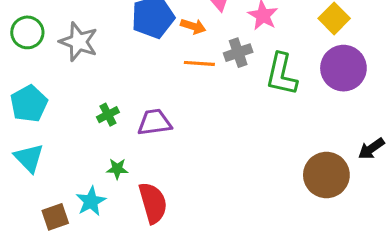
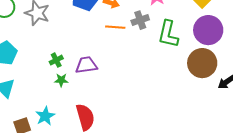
green star: (117, 169) -> (61, 80), moved
brown circle: (326, 175) -> (202, 63), moved

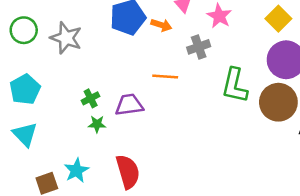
orange line: (115, 27) -> (165, 76), moved
green L-shape: (168, 34) -> (235, 85), moved

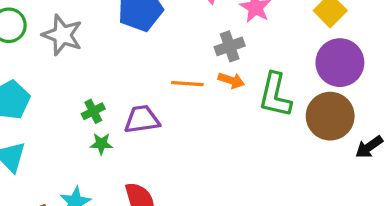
orange arrow: (161, 25) -> (231, 80), moved

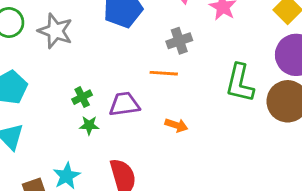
gray cross: (230, 46) -> (179, 41), moved
orange arrow: (231, 80) -> (176, 125), moved

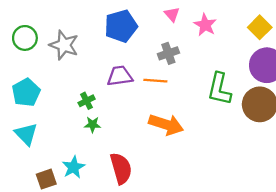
purple trapezoid: (124, 104) -> (120, 76), moved
orange arrow: (176, 125) -> (166, 125), size x1.8

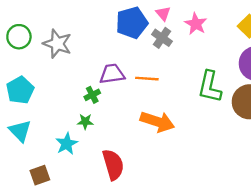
blue pentagon: (121, 26) -> (132, 23), moved
gray cross: (168, 53) -> (162, 38), moved, turned -36
green cross: (87, 101) -> (92, 95), moved
cyan star: (74, 167) -> (67, 144), moved

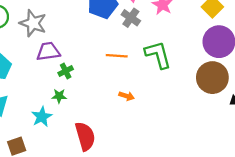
purple trapezoid: (112, 74) -> (48, 51), moved
green L-shape: (210, 87) -> (158, 55), moved, turned 152
orange arrow: (157, 122) -> (127, 96), size x0.5

